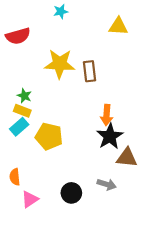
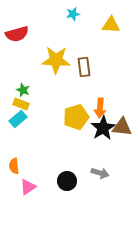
cyan star: (61, 11) -> (73, 14), moved
yellow pentagon: (49, 136) -> (76, 117), moved, turned -30
brown triangle: (127, 158) -> (122, 127), moved

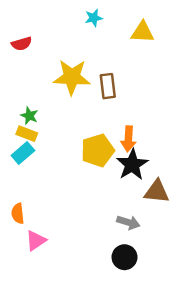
red semicircle: (17, 34) -> (22, 44), size x0.7
brown triangle: (122, 127) -> (157, 192), moved
black circle: (67, 181) -> (125, 257), moved

